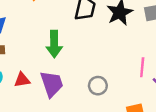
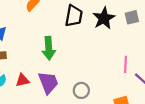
gray circle: (98, 86) -> (81, 90), moved

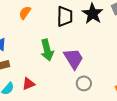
purple trapezoid: (48, 83) -> (73, 59), moved

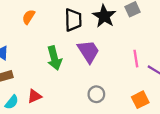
purple trapezoid: (73, 59) -> (88, 51), moved

